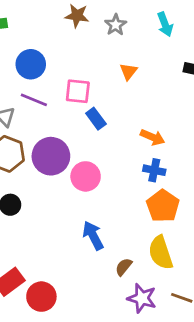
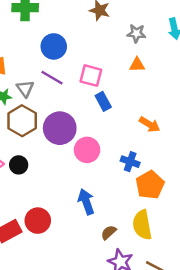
gray star: (116, 25) -> (136, 33), moved, turned 30
orange triangle: (128, 71) -> (137, 65), turned 42
blue cross: (154, 170) -> (130, 162), moved
red circle: (41, 297) -> (38, 221), moved

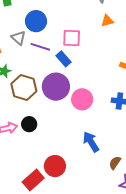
gray triangle: (25, 89) -> (18, 38), moved
blue rectangle: (103, 101) -> (63, 59), moved

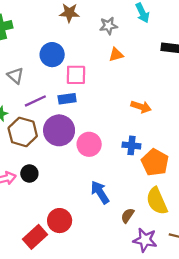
blue circle: (36, 21) -> (52, 55), moved
purple line: (40, 47) -> (35, 101), moved, turned -42
blue rectangle: (63, 59) -> (67, 99), turned -56

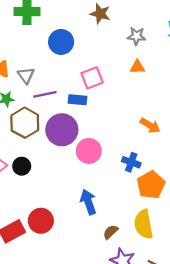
blue circle: (52, 55) -> (61, 42), moved
pink square: (76, 75) -> (92, 78), turned -35
gray triangle: (16, 76) -> (26, 75), moved

